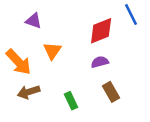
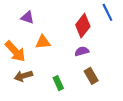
red diamond: (101, 31) -> (83, 26), turned -30
orange triangle: (52, 51) -> (43, 42), turned 49

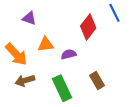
purple semicircle: (82, 51) -> (69, 54), moved
green rectangle: (58, 83) -> (62, 88), size x1.6

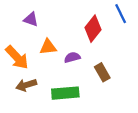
brown rectangle: (97, 81) -> (102, 72), moved
green rectangle: (62, 88) -> (65, 93), turned -70

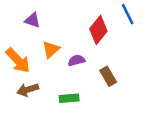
orange triangle: (48, 47) -> (51, 49), turned -36
green rectangle: (65, 93) -> (69, 98), size x0.7

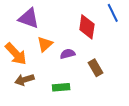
purple triangle: (33, 20) -> (29, 18), size x1.5
red diamond: (98, 30) -> (87, 27), turned -30

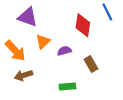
green rectangle: (61, 87) -> (67, 87), moved

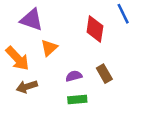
purple semicircle: (64, 51) -> (74, 76), moved

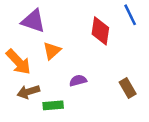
brown rectangle: (104, 74) -> (128, 88), moved
green rectangle: (77, 100) -> (53, 105), moved

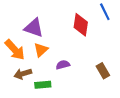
purple triangle: (33, 21) -> (34, 28), moved
orange triangle: (52, 51) -> (41, 50), moved

